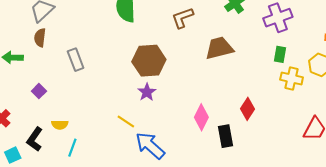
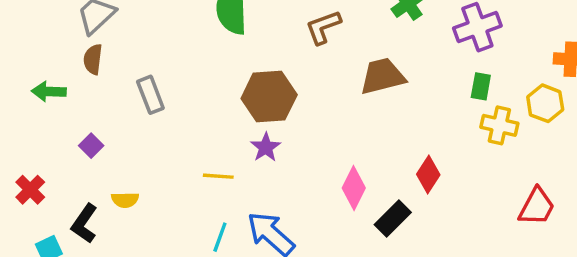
yellow line: (126, 121) -> (218, 176), moved, turned -30
black rectangle: (225, 136) -> (393, 218), turned 55
cyan line: (72, 148) -> (220, 237), moved

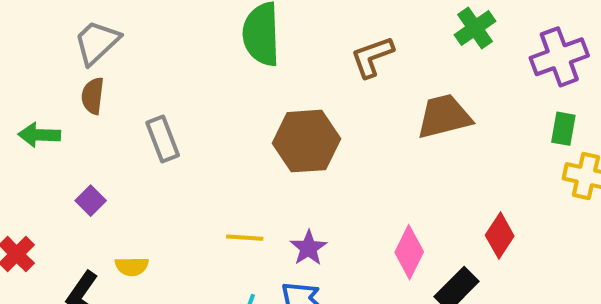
purple star: (266, 147) -> (309, 248), moved

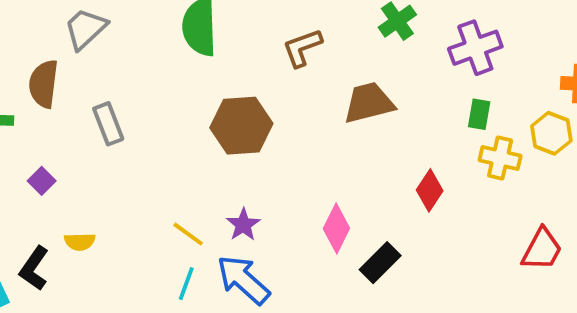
gray trapezoid: (97, 42) -> (85, 29), moved
brown semicircle: (93, 96) -> (44, 84), size x1.4
red diamond: (500, 236) -> (430, 190), moved
yellow line: (245, 238) -> (188, 234), moved, turned 32

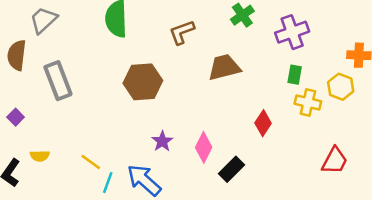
gray rectangle: (108, 124) -> (58, 81), size x1.4
purple star: (243, 225) -> (162, 141), moved
yellow line: (188, 234) -> (91, 162), moved

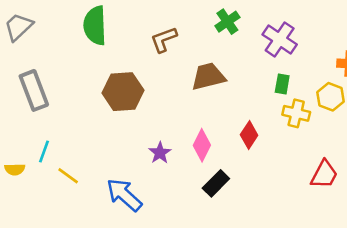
purple cross: (292, 32) -> (280, 39), turned -36
purple star: (162, 141) -> (160, 153), moved
pink diamond: (204, 147) -> (202, 145), moved
cyan line: (108, 183) -> (44, 152), moved

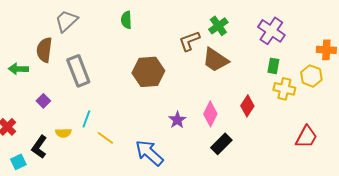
green cross: (227, 22) -> (218, 26), moved
green semicircle: (95, 25) -> (126, 20), size x0.6
brown L-shape: (164, 39) -> (189, 41), moved
brown trapezoid: (208, 76) -> (215, 60), turned -132

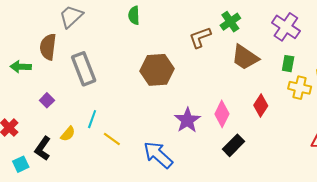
brown trapezoid: (215, 60) -> (245, 57), moved
purple star: (177, 120) -> (187, 120), size x1.4
yellow semicircle: (63, 133) -> (68, 134), turned -49

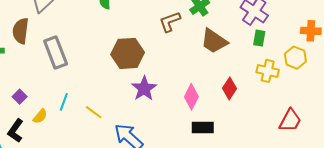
green rectangle: (288, 64) -> (259, 38), moved
purple square: (47, 100) -> (20, 97), moved
purple star: (187, 120) -> (144, 88), moved
yellow line: (112, 139) -> (94, 112), moved
black rectangle: (234, 145) -> (203, 128), turned 45

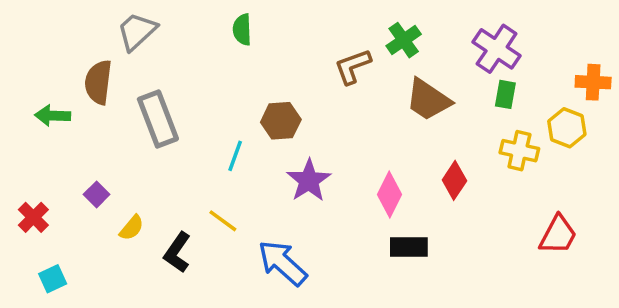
brown hexagon: (128, 53) -> (281, 121), size x0.7
cyan line: (64, 102) -> (235, 156), moved
black L-shape: (15, 131) -> (177, 252), moved

